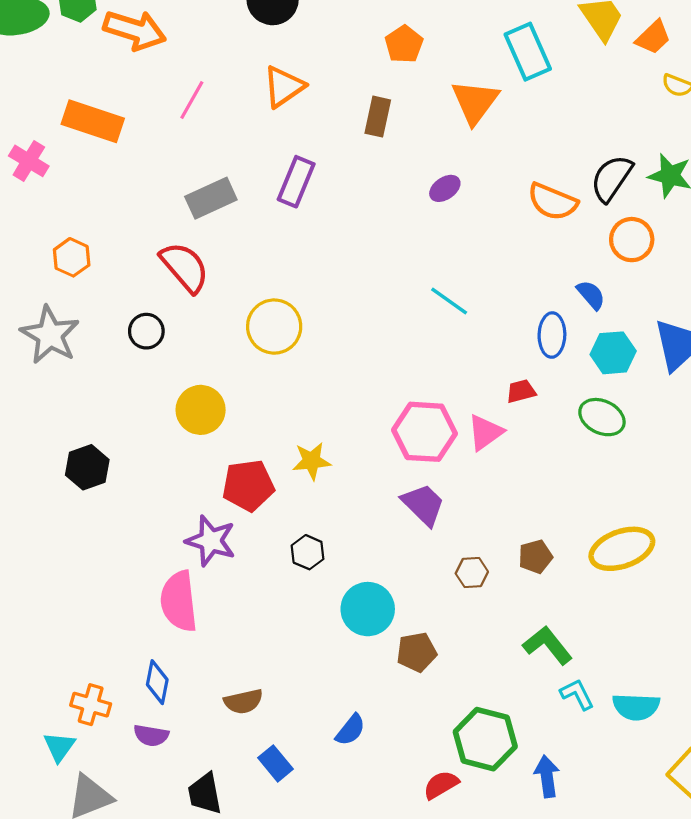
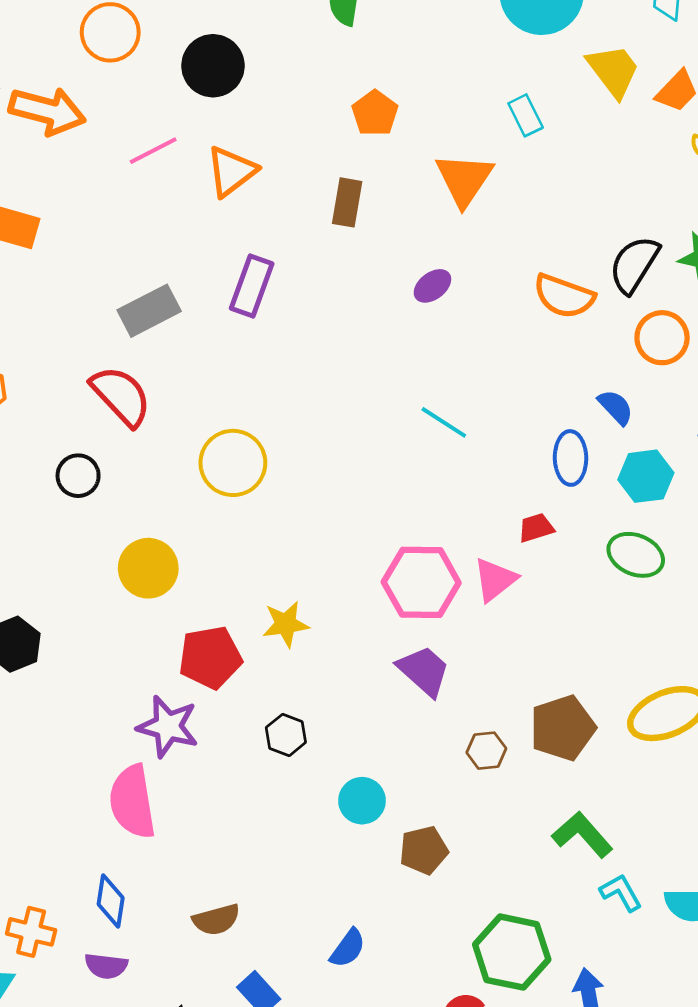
cyan rectangle: (528, 52) -> (526, 115), size x0.6
pink line: (192, 100) -> (153, 151), moved, turned 36
brown pentagon: (535, 557) -> (563, 728), size x1.6
cyan circle: (368, 609) -> (362, 801), size x0.7

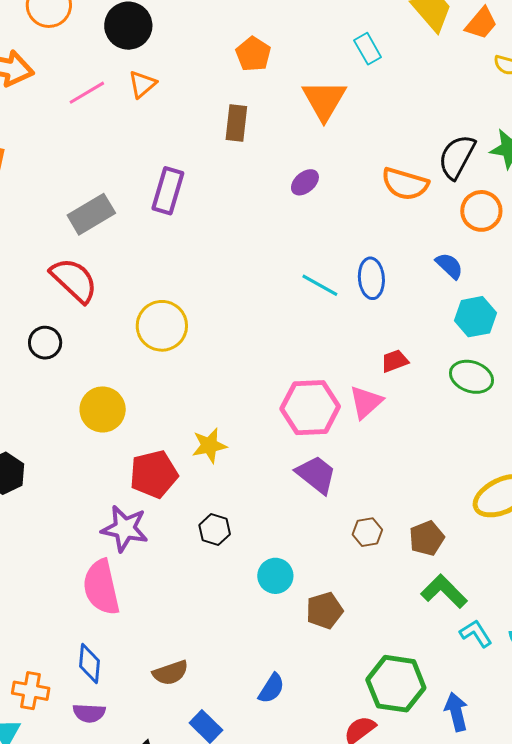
orange triangle: (231, 171) -> (142, 84), moved, size x0.7
blue ellipse: (571, 458) -> (371, 278), moved
brown pentagon: (563, 728) -> (427, 538), moved, size x0.7

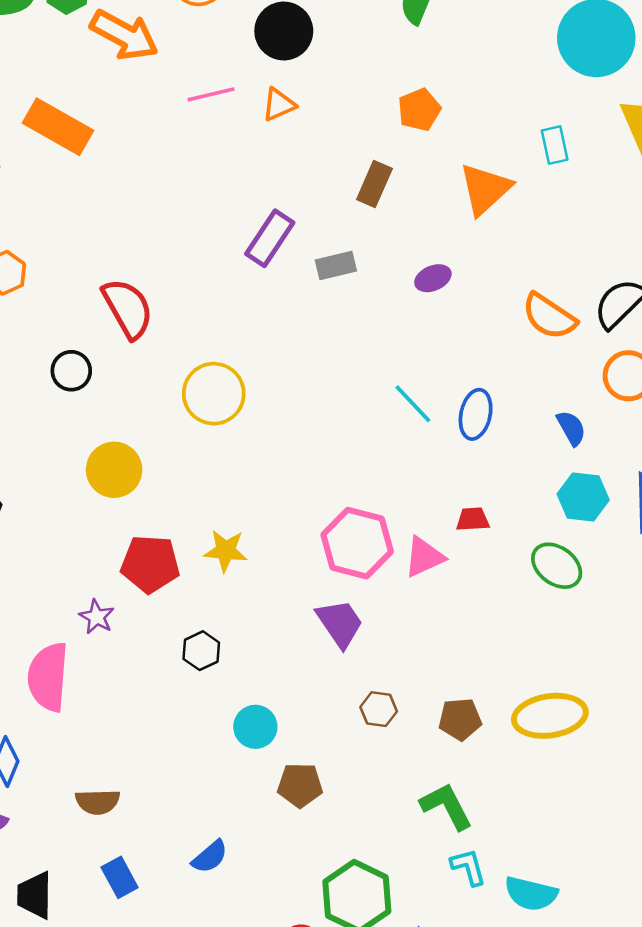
gray rectangle: (91, 214) -> (336, 265), moved, size x0.7
purple star: (125, 529) -> (97, 617), size x0.6
brown pentagon: (427, 538) -> (460, 719), moved

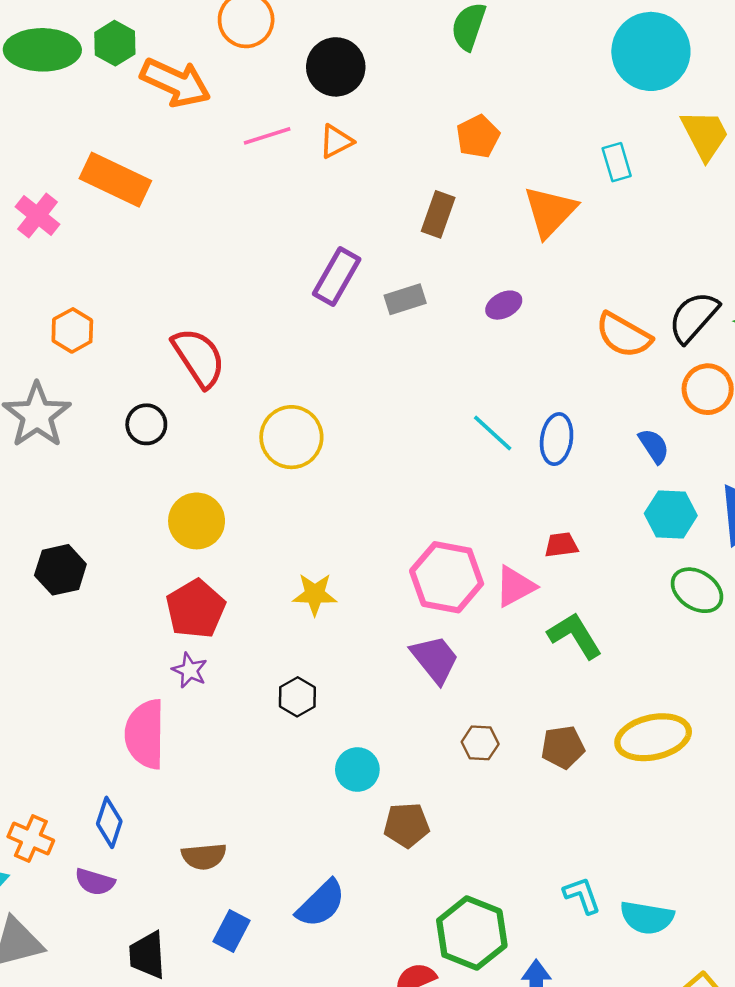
red pentagon: (150, 564) -> (196, 609), moved, turned -30
green ellipse: (557, 566) -> (697, 590), moved
green L-shape: (447, 806) -> (575, 635), moved
blue semicircle: (210, 857) -> (321, 904), size x1.4
blue rectangle: (120, 877) -> (231, 931), turned 60

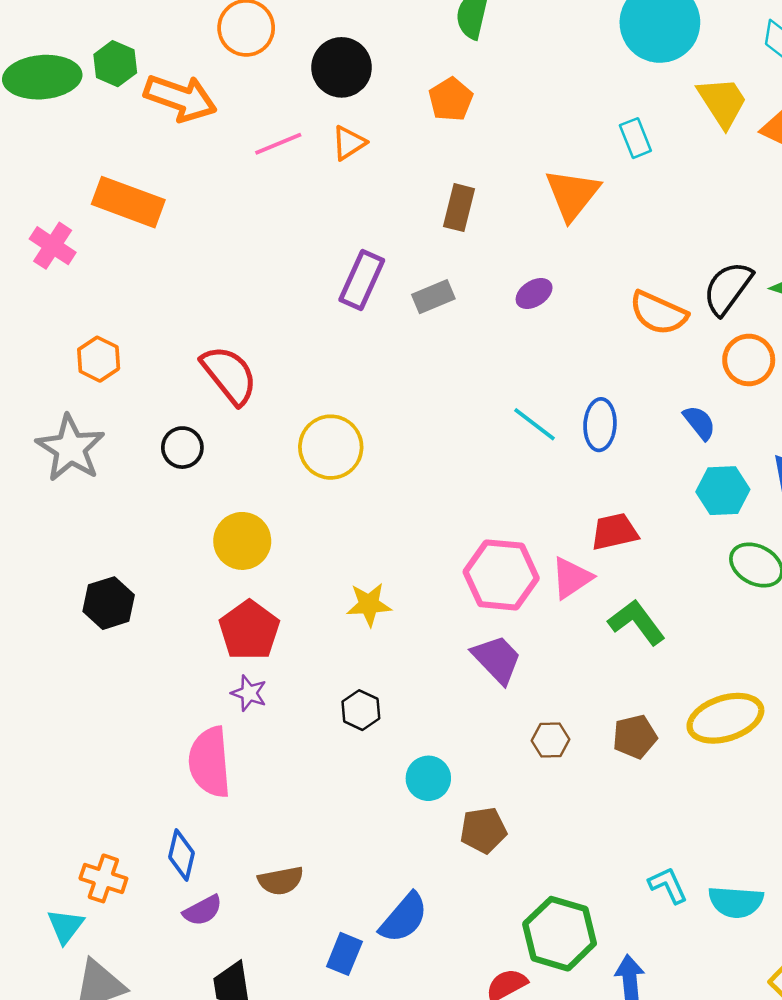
orange pentagon: (478, 136) -> (451, 99), moved
red trapezoid: (561, 545) -> (615, 532), size x1.4
purple semicircle: (95, 882) -> (203, 910), moved, turned -39
blue rectangle: (231, 931) -> (344, 954), moved

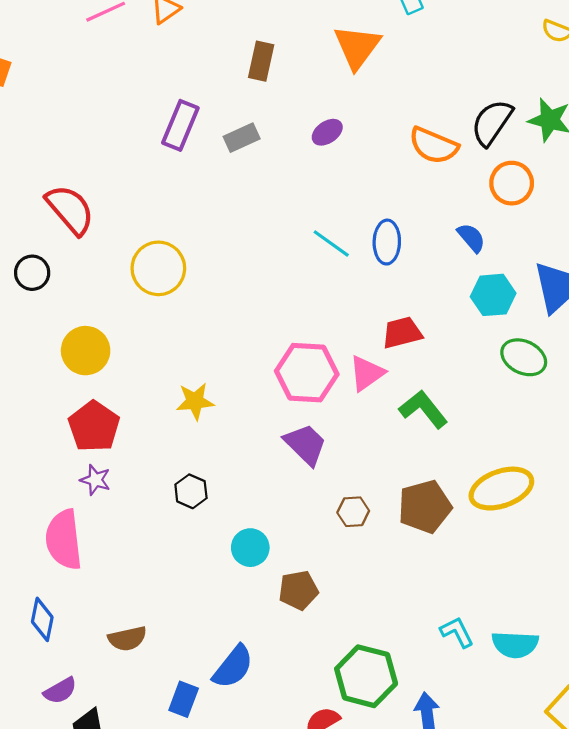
brown pentagon: (635, 737) -> (425, 507), size x1.4
purple semicircle: (203, 910) -> (60, 691), moved

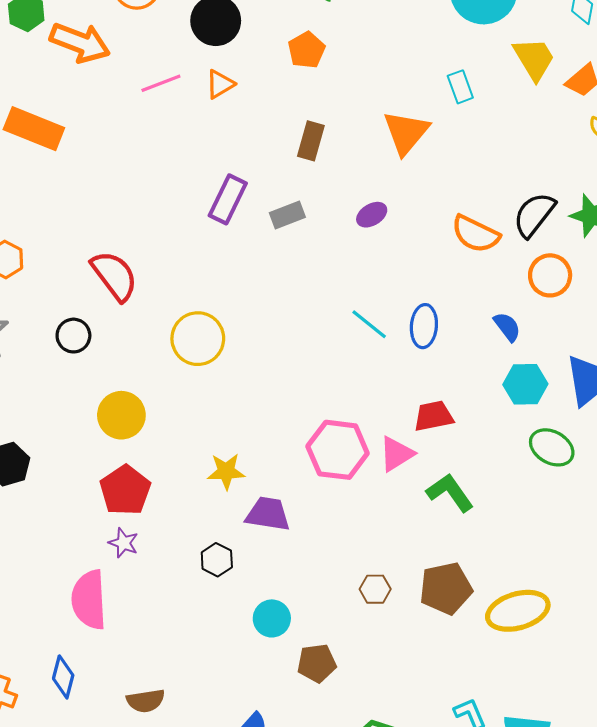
purple trapezoid: (305, 444) -> (268, 514), moved, turned -39
yellow ellipse: (501, 489) -> (518, 611), moved

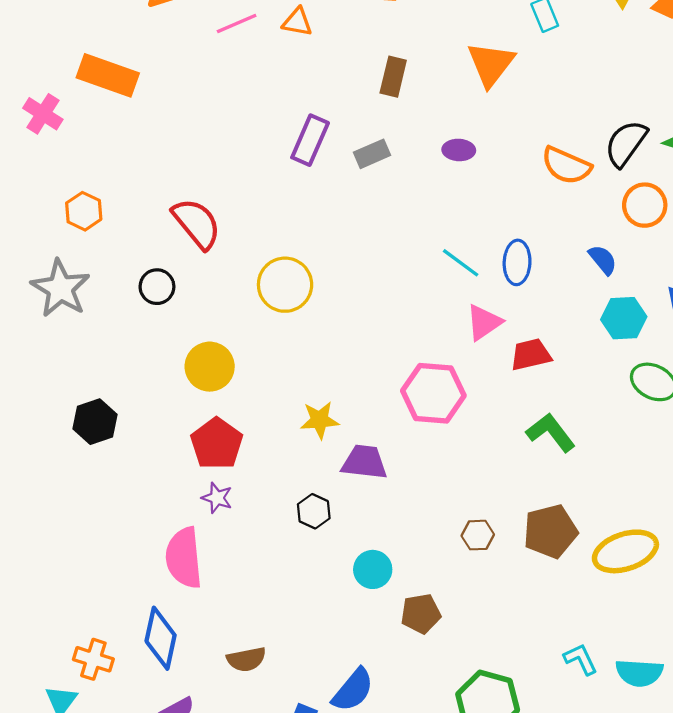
orange triangle: (220, 84) -> (297, 22), turned 44
purple ellipse: (372, 215) -> (459, 150), turned 36
pink triangle: (396, 454) -> (484, 322), moved
blue diamond: (63, 677) -> (161, 638), size x1.4

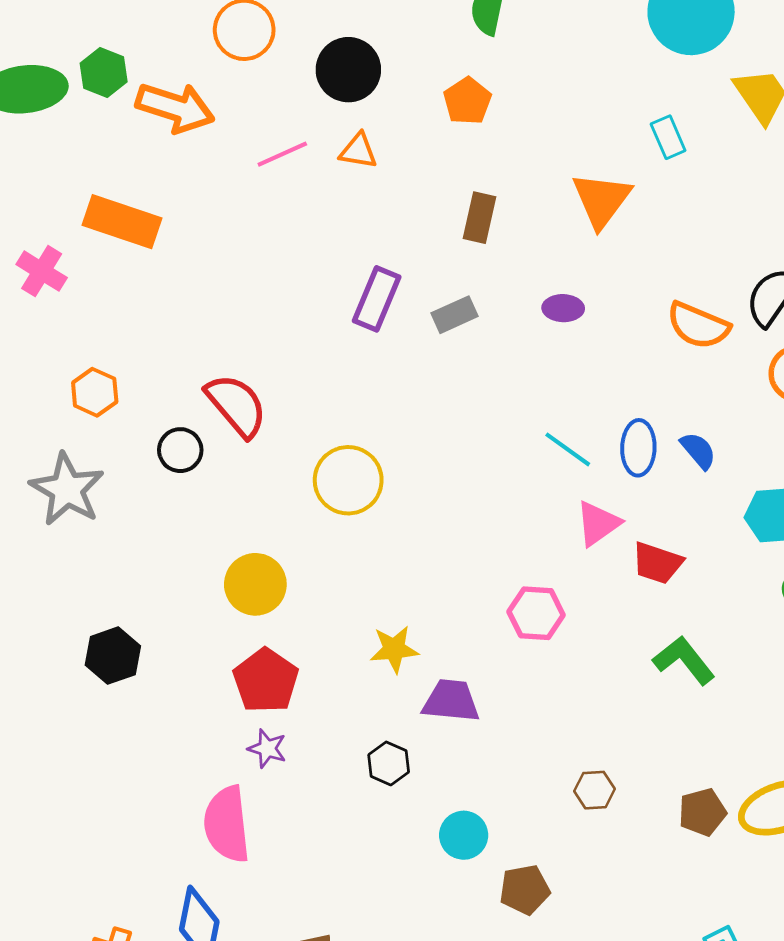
blue semicircle: (603, 260) -> (698, 451), moved
black circle: (157, 287) -> (180, 450), moved
red trapezoid: (531, 355) -> (657, 563), turned -147
pink hexagon: (433, 393) -> (536, 613), size x0.7
brown pentagon: (550, 531) -> (702, 812), moved, size x0.7

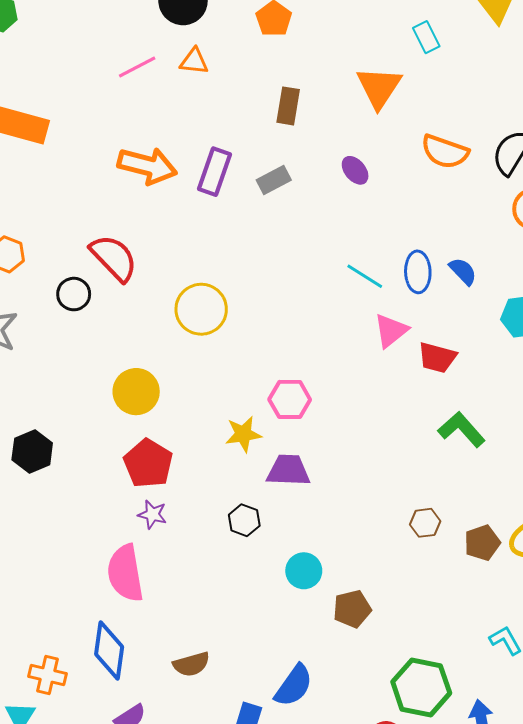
orange arrow: (175, 108) -> (147, 166), moved
purple ellipse: (563, 308) -> (355, 170), turned 52
orange semicircle: (698, 325) -> (445, 152), moved
pink hexagon: (536, 613) -> (290, 399), moved
brown hexagon: (594, 790) -> (425, 523), moved

